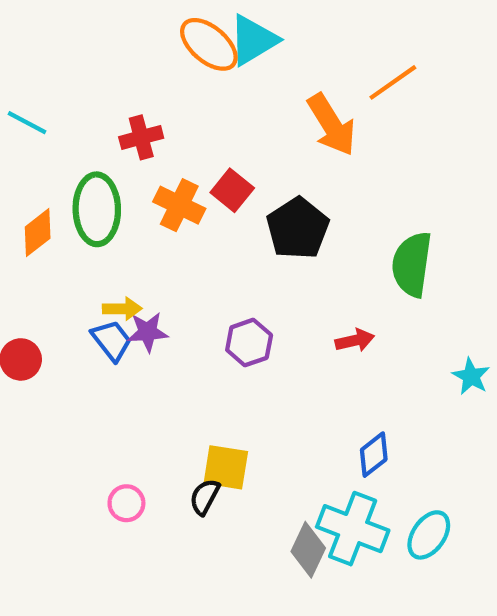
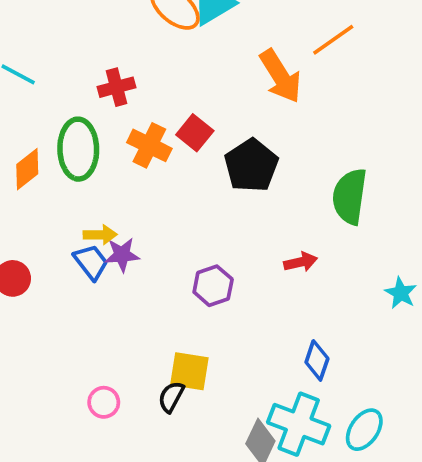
purple hexagon: (249, 343) -> (213, 286), moved
blue diamond: (374, 455) -> (317, 360), turned -33

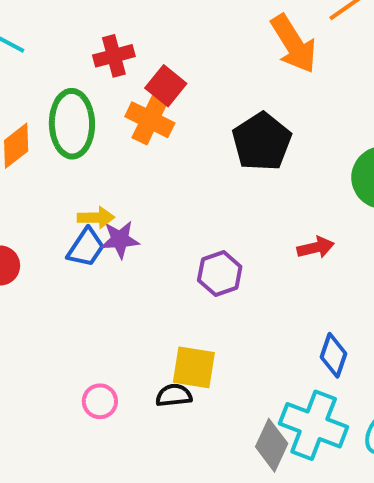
red square: (195, 133) -> (166, 86), moved
blue trapezoid: (91, 262) -> (86, 248), turned 72
black semicircle: (171, 397) -> (174, 395), turned 56

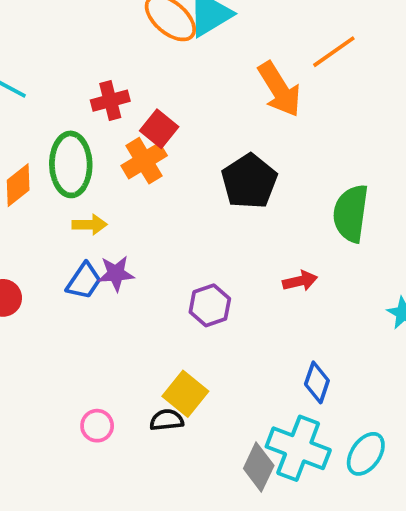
orange cross: (150, 120) -> (144, 161), turned 33
yellow arrow: (96, 218) -> (90, 225), moved
yellow square: (194, 367) -> (185, 394), turned 30

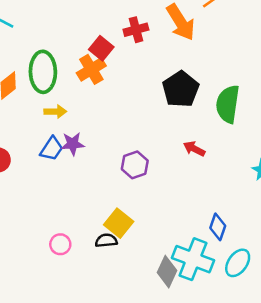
red cross: (110, 101) -> (136, 30), moved
black pentagon: (249, 181) -> (181, 89), moved
red arrow: (300, 281) -> (194, 149), turned -140
blue diamond: (317, 382) -> (218, 227), moved

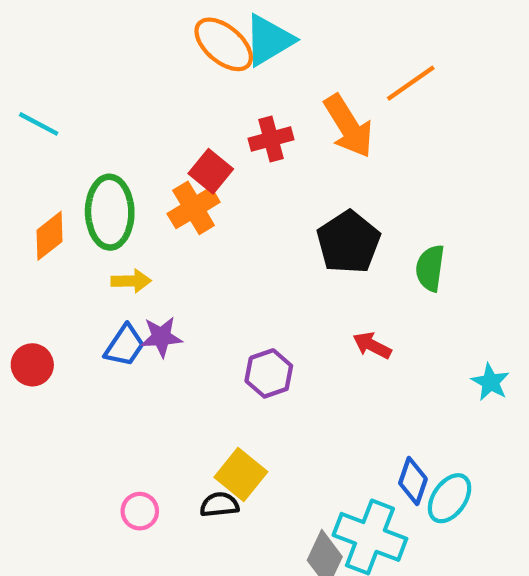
green semicircle: (228, 104) -> (430, 268), size x0.7
cyan ellipse: (238, 263) -> (450, 498), moved

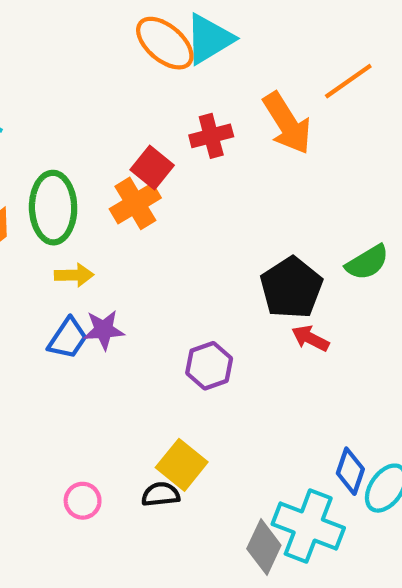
black pentagon: (348, 242) -> (291, 288), moved
green semicircle: (430, 268) -> (367, 262), turned -129

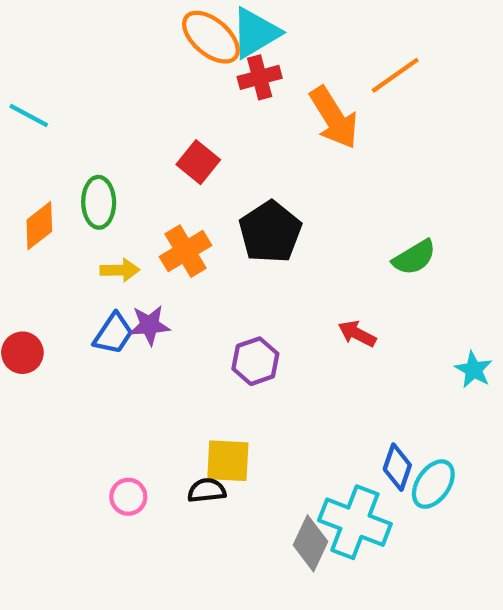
red cross: (211, 136) -> (260, 77), moved
orange cross: (135, 203) -> (186, 251), moved
green ellipse: (53, 208) -> (99, 202), size x0.7
black pentagon: (291, 288) -> (270, 232), moved
yellow square: (182, 465) -> (228, 461), turned -36

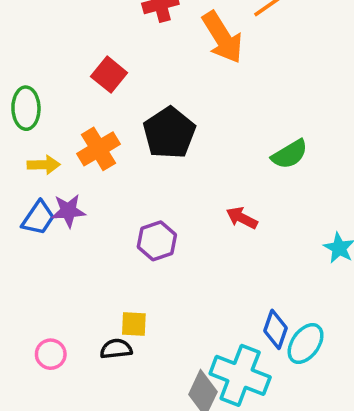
yellow square: (228, 461) -> (134, 324), size x0.7

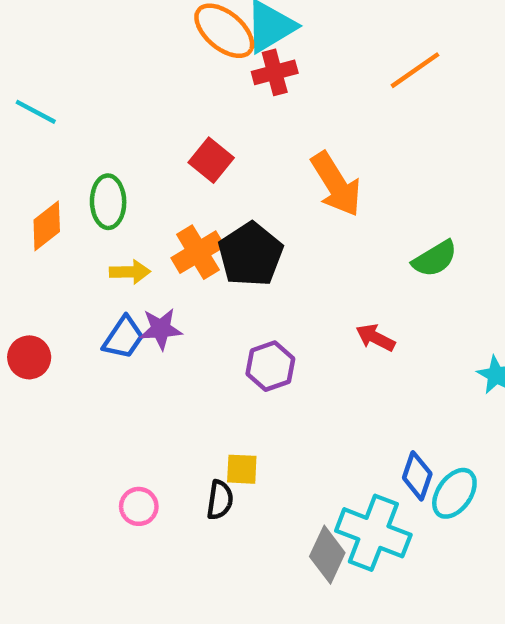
orange arrow: (222, 37) -> (336, 184), moved
black pentagon: (169, 133) -> (251, 254), moved
black semicircle: (116, 349) -> (220, 500), turned 104

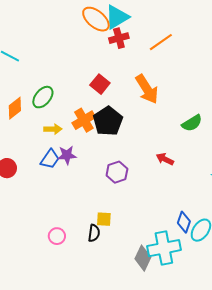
orange line: (415, 70) -> (161, 42), moved
red square: (211, 160) -> (100, 84), moved
green ellipse: (108, 202) -> (43, 97), turned 40
cyan cross: (373, 533) -> (164, 248), turned -32

